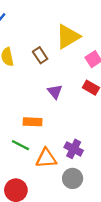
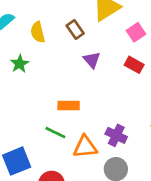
purple triangle: (55, 92) -> (92, 60), moved

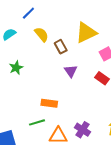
yellow semicircle: (38, 32) -> (42, 34), moved, turned 147
green line: (55, 133) -> (37, 122), turned -49

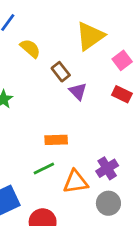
brown rectangle: (61, 47) -> (61, 72), moved
purple cross: (82, 130) -> (107, 168), turned 35

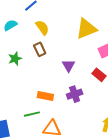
brown rectangle: (61, 72) -> (40, 49), moved
purple cross: (107, 168) -> (75, 94), moved

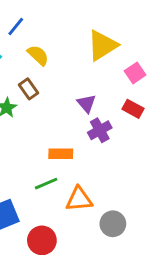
brown rectangle: (40, 49) -> (28, 89), moved
purple cross: (75, 94) -> (100, 130), moved

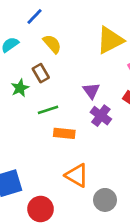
purple cross: (100, 130) -> (101, 116), turned -30
green line: (46, 184) -> (48, 110), moved
orange triangle: (79, 199) -> (77, 175), turned 30

